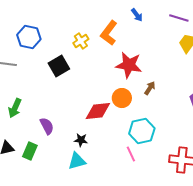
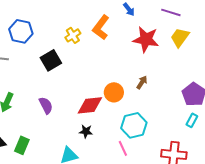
red star: (129, 65) -> (146, 39), moved
purple semicircle: (47, 126) -> (46, 105), moved
black star: (81, 140) -> (86, 131), moved

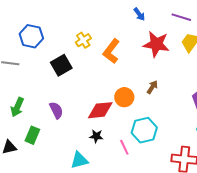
orange L-shape: (101, 27) -> (111, 51), moved
green rectangle: (22, 145) -> (32, 135), moved
pink line: (123, 148) -> (124, 147), moved

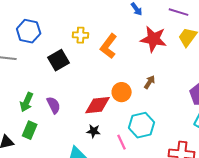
yellow cross: (83, 40) -> (81, 35), turned 35
green arrow: (17, 107) -> (27, 102), moved

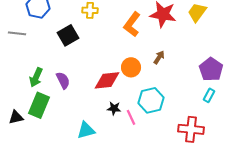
orange L-shape: (109, 46) -> (132, 24), moved
green rectangle: (30, 130) -> (39, 105), size x1.4
black star: (94, 131) -> (114, 108), moved

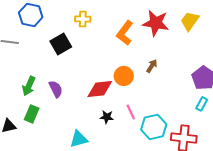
cyan hexagon: (151, 100) -> (154, 127), moved
green rectangle: (39, 105) -> (32, 114), size x0.7
pink line: (131, 117) -> (131, 112), moved

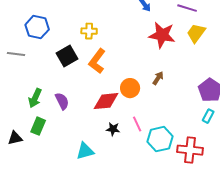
orange L-shape: (125, 33) -> (97, 61), moved

